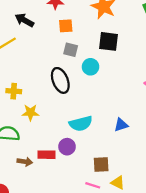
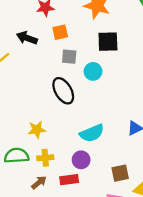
black arrow: (24, 20) -> (27, 38), moved
yellow cross: (14, 91) -> (45, 158), moved
red rectangle: (46, 155) -> (69, 180), moved
brown arrow: (25, 162) -> (39, 182), turned -40

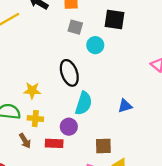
black ellipse: (63, 91) -> (69, 73), moved
cyan semicircle: (92, 133) -> (84, 103), turned -60
brown arrow: (39, 182) -> (25, 141), turned 88

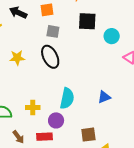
cyan circle: (95, 45) -> (112, 36), moved
black ellipse: (69, 73) -> (50, 57), moved
yellow star: (32, 91) -> (17, 58), moved
yellow cross: (35, 119) -> (33, 108), moved

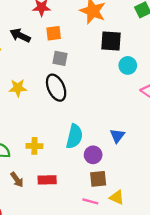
black square: (87, 21) -> (111, 41), moved
blue triangle: (104, 97) -> (117, 136), turned -32
purple circle: (56, 120) -> (93, 155), moved

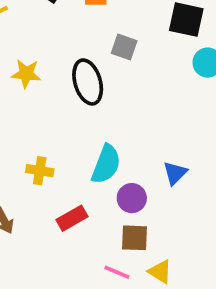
gray square: (60, 58) -> (124, 47), moved
red rectangle: (47, 180) -> (72, 218), moved, turned -36

